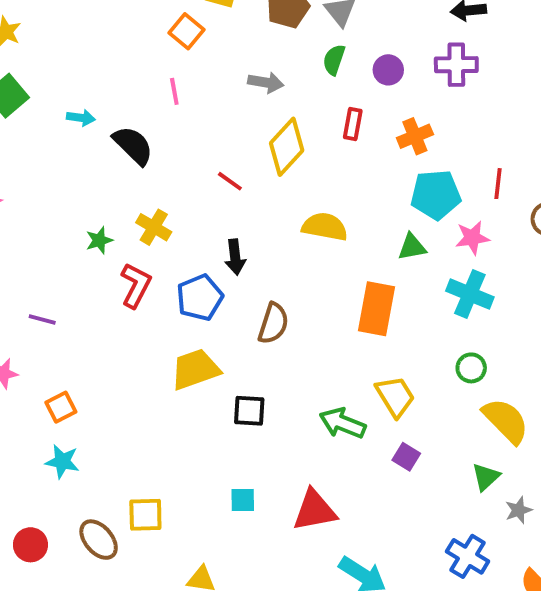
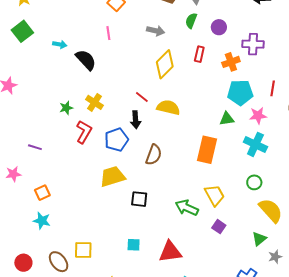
purple cross: (456, 65) -> (253, 44), moved
red line: (230, 181) -> (142, 97), moved
yellow semicircle: (325, 227) -> (168, 108), moved

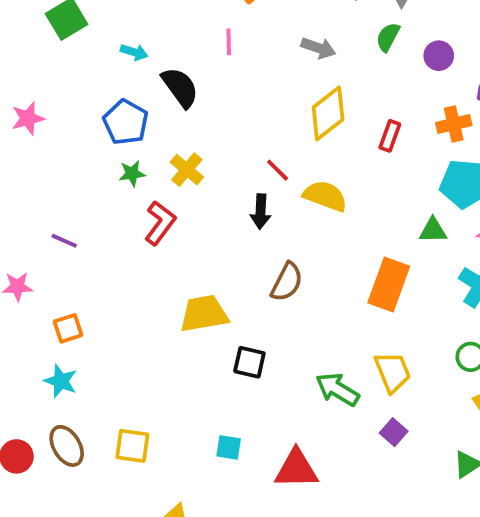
red rectangle: (199, 54) -> (390, 136), moved
blue pentagon: (116, 140) -> (126, 122), moved, turned -30
brown ellipse: (59, 262) -> (67, 446), moved

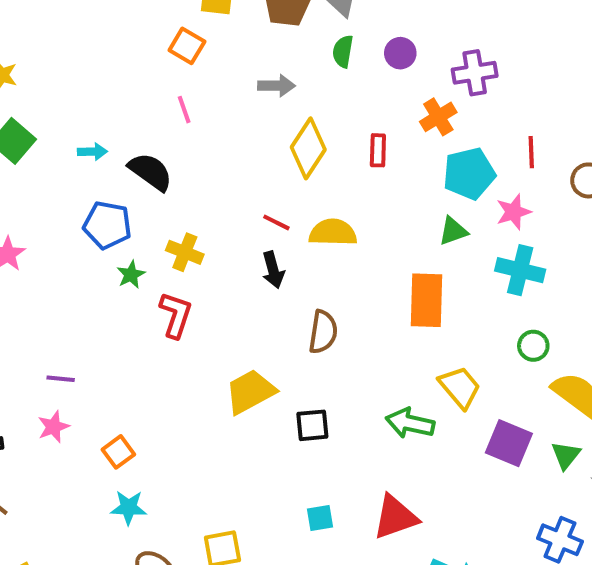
purple line: (64, 241) -> (61, 379), moved
purple square: (394, 432) -> (509, 443), moved, size x1.6

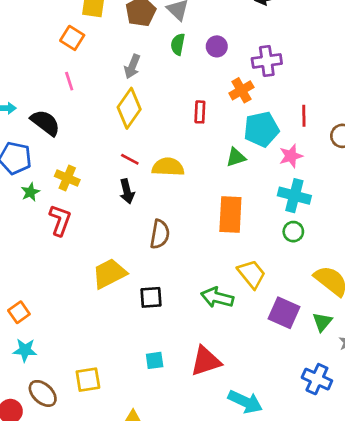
gray arrow: (277, 86) -> (132, 66), turned 110
yellow diamond: (308, 148) -> (129, 108), moved
green triangle: (453, 231) -> (236, 157), moved
green circle: (533, 346) -> (293, 232), moved

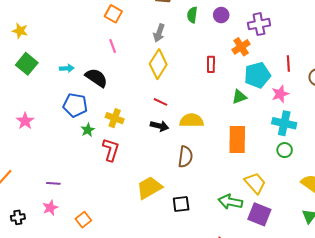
yellow semicircle: (168, 167) -> (192, 120), moved
black arrow: (127, 191) -> (159, 126), turned -60
purple square: (284, 313) -> (259, 214), moved

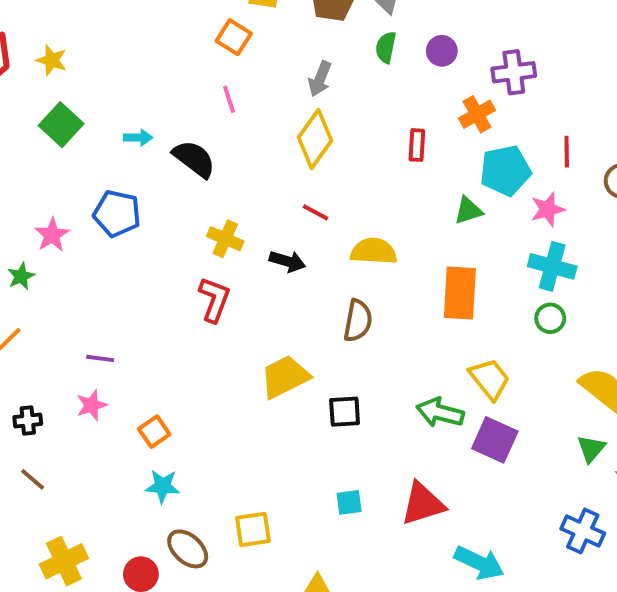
blue pentagon: (75, 105) -> (117, 213), moved
black arrow: (159, 126) -> (287, 261), moved
green star: (88, 130) -> (21, 276), moved

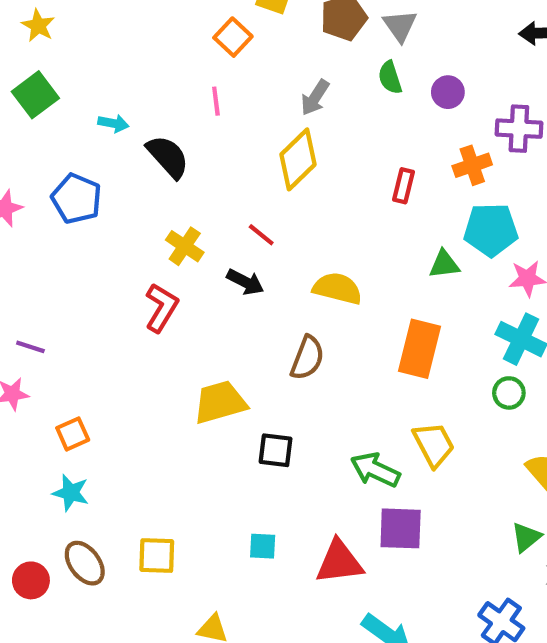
green semicircle: (386, 47) -> (390, 78), turned -40
red line: (316, 212) -> (261, 235), moved
purple square: (495, 440) -> (401, 528), moved, turned -33

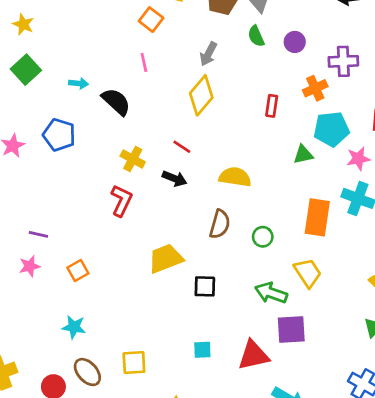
orange rectangle: (419, 349) -> (317, 217), moved
green circle: (509, 393) -> (263, 237), moved
orange square: (73, 434) -> (78, 270), moved

